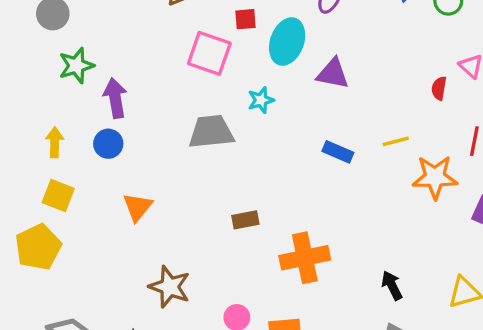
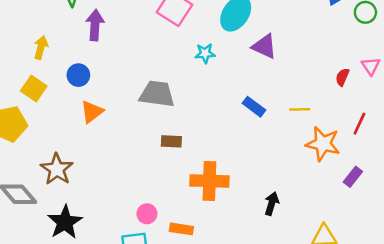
gray trapezoid: (211, 132) -> (157, 94), moved
blue circle: (108, 144) -> (78, 75), moved
black arrow: (392, 285) -> (272, 204), moved, turned 30
brown star: (170, 287) -> (57, 169), moved

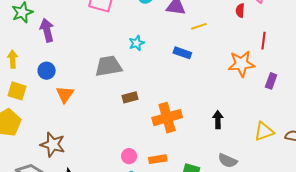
cyan star: (205, 53) -> (137, 43), moved
yellow line: (300, 109) -> (199, 26), moved

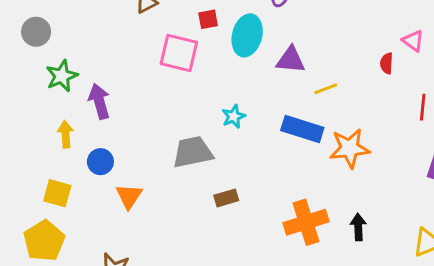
blue rectangle: (182, 53) -> (302, 129), size x1.5
yellow arrow: (13, 59) -> (66, 134), moved
orange star: (241, 64) -> (349, 148), moved
orange cross: (167, 118) -> (306, 222), moved

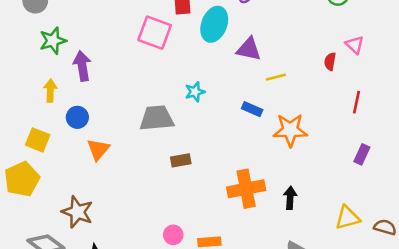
blue rectangle: (302, 129) -> (252, 109), size x0.6

